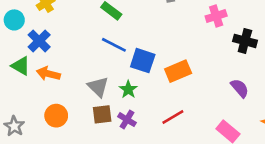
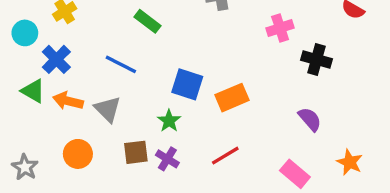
blue line: (114, 45) -> (121, 64), moved
gray triangle: (98, 87) -> (108, 109), moved

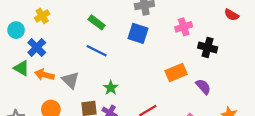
blue line: (121, 64) -> (97, 51), moved
blue square: (187, 84) -> (138, 33), moved
orange rectangle: (232, 98) -> (176, 73), moved

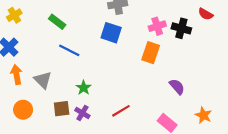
green rectangle: (97, 22) -> (57, 22), moved
black cross: (208, 47) -> (181, 28), moved
orange rectangle: (176, 73) -> (151, 53), moved, turned -48
orange arrow: (44, 75) -> (16, 75), turned 66

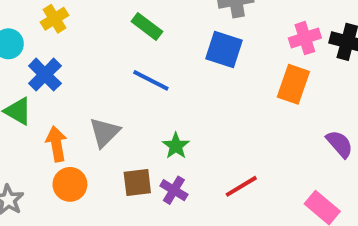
green rectangle: (57, 22) -> (147, 26), moved
orange arrow: (16, 75) -> (56, 144), moved
gray triangle: (43, 80) -> (105, 132), turned 30

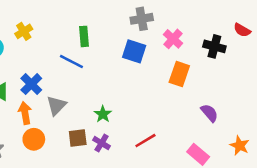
green rectangle: (147, 26) -> (84, 36), turned 48
pink cross: (305, 38) -> (173, 39), moved, turned -30
blue cross: (45, 75) -> (31, 84), moved
blue line: (151, 80) -> (71, 61), moved

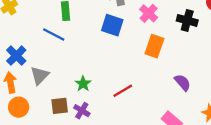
red line: (145, 141) -> (123, 91), moved

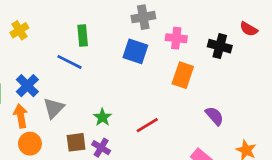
pink cross: (149, 13) -> (176, 38), turned -36

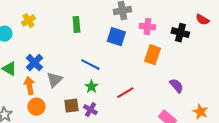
blue line: (69, 62) -> (90, 65), moved

